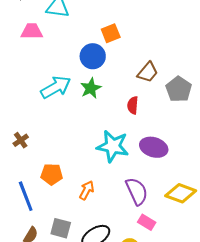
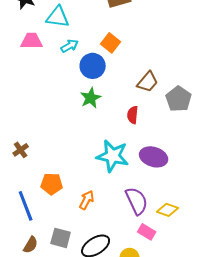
orange square: (111, 33) -> (111, 43), turned -30
cyan arrow: (56, 87) -> (70, 46), moved, size x0.6
yellow diamond: (181, 193) -> (168, 210), moved, size x0.7

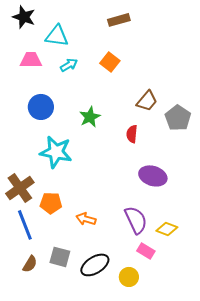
blue circle: (93, 66) -> (41, 107), moved
brown cross: (21, 150) -> (20, 188), moved, size x1.8
cyan star: (113, 156) -> (56, 152), moved
orange arrow: (87, 200) -> (86, 219), turned -102

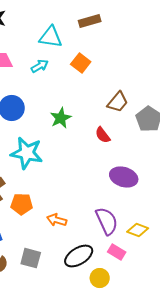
cyan triangle: (57, 36) -> (51, 37), moved
red semicircle: (132, 134) -> (103, 135), turned -42
black ellipse: (95, 265) -> (79, 256), moved

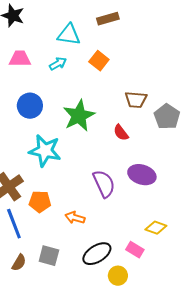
brown trapezoid: (118, 102) -> (136, 100), turned 55
green star: (61, 118) -> (79, 116), size x1.5
purple semicircle: (107, 221) -> (104, 184), moved

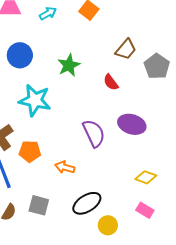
brown trapezoid: (136, 100) -> (126, 49), turned -55
green star: (79, 116) -> (69, 65), size x0.7
pink rectangle: (135, 250) -> (145, 210), moved

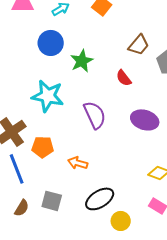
blue circle: (20, 55) -> (51, 43), moved
purple semicircle: (94, 133) -> (95, 115), moved

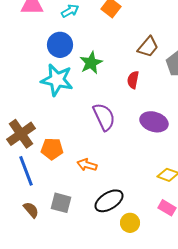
red semicircle: (124, 78) -> (133, 80), turned 48
cyan star: (48, 96) -> (57, 80), moved
brown semicircle: (22, 208) -> (31, 210), turned -72

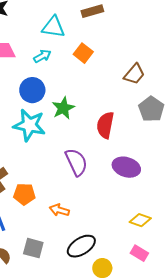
brown trapezoid: (148, 47) -> (134, 74), moved
red semicircle: (133, 80) -> (105, 125), size x1.5

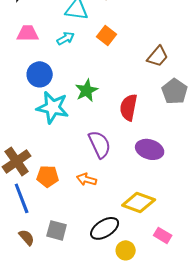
blue circle: (32, 90) -> (40, 74), moved
orange arrow: (59, 210) -> (87, 179), moved
yellow diamond: (140, 220) -> (139, 202), moved, size x1.5

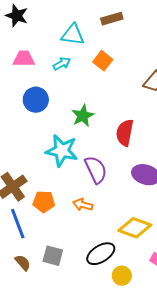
cyan star: (53, 107) -> (62, 151), moved

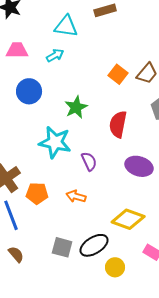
orange square: (103, 61) -> (118, 74), moved
purple semicircle: (96, 170) -> (89, 161), size x0.7
gray square: (53, 256) -> (62, 247), moved

